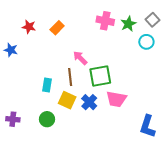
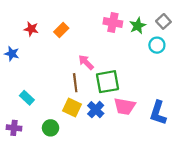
cyan rectangle: (47, 85) -> (27, 98), moved, turned -56
blue L-shape: (147, 126) -> (158, 113), moved

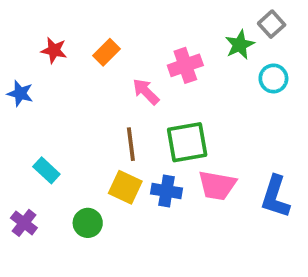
gray square: (163, 21) -> (272, 24), moved
pink cross: (113, 23) -> (185, 65), moved, turned -30
pink arrow: (86, 62) -> (146, 92), moved
blue cross: (96, 110) -> (167, 191), turned -35
purple cross: (14, 128) -> (24, 223), turned 32

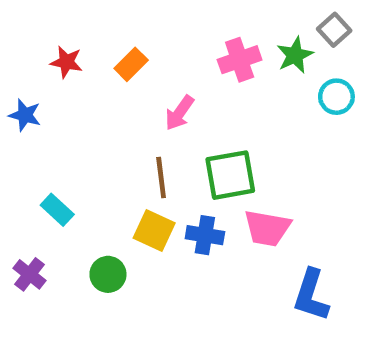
pink cross: (185, 65) -> (240, 60), moved
pink arrow: (146, 92) -> (180, 113), turned -100
blue L-shape: (275, 197) -> (311, 295), moved

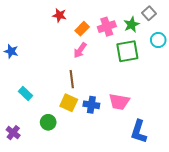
red star: (66, 62) -> (59, 15), moved
orange rectangle: (131, 64) -> (82, 29), moved
cyan circle: (336, 97) -> (158, 40), moved
green square: (230, 175) -> (127, 51), moved
purple cross: (30, 274) -> (13, 133), moved

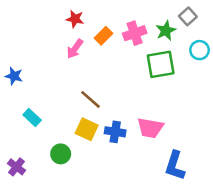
pink arrow: (80, 50) -> (75, 49), moved
blue star: (11, 51) -> (14, 76), moved
brown line: (72, 79) -> (90, 99), turned -42

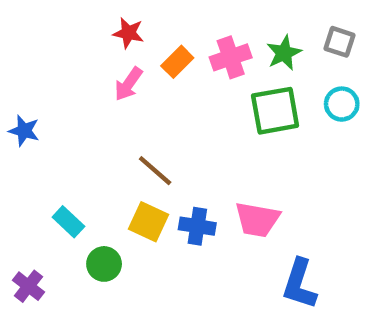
gray square: (188, 16) -> (339, 42), moved, turned -30
cyan circle: (200, 50) -> (342, 104), moved
cyan rectangle: (32, 118) -> (68, 222), moved

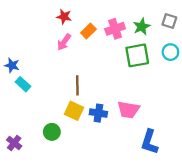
brown line: (155, 171) -> (77, 85), turned 48
cyan rectangle: (68, 222) -> (23, 84), moved

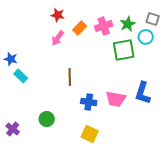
cyan circle: (170, 52) -> (146, 37), moved
yellow square: (74, 111) -> (90, 134), moved
blue L-shape: (149, 142) -> (143, 93), moved

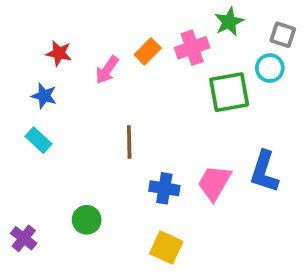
red star: (58, 15) -> (59, 53), moved
green star: (128, 24) -> (229, 22), moved
blue star: (11, 59) -> (44, 96), moved
pink trapezoid: (116, 99) -> (214, 183), turned 110

